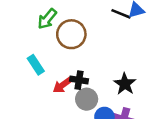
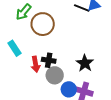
red arrow: (62, 85) -> (36, 64), turned -63

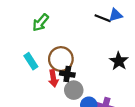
brown circle: (43, 24) -> (61, 59), moved
black star: (85, 63) -> (119, 61), moved

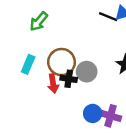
cyan rectangle: (31, 61) -> (28, 64), turned 56
gray circle: (74, 90) -> (87, 72), moved

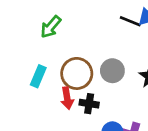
gray circle: (87, 72) -> (112, 71), moved
black cross: (69, 79) -> (89, 104), moved

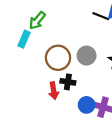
cyan rectangle: (38, 76) -> (24, 39), moved
red arrow: (67, 98) -> (54, 91), moved

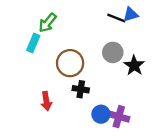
gray circle: (87, 56) -> (113, 52), moved
red arrow: (54, 91) -> (46, 101), moved

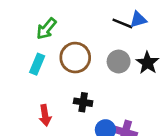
cyan rectangle: (33, 43) -> (37, 64), moved
brown circle: (70, 63) -> (75, 58), moved
black star: (134, 65) -> (147, 63), moved

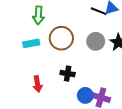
green arrow: (46, 29) -> (38, 15), turned -36
cyan rectangle: (37, 64) -> (31, 43), turned 56

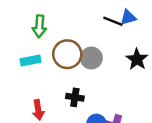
gray circle: (96, 41) -> (91, 58), moved

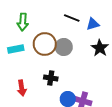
blue triangle: (128, 17) -> (93, 24), moved
black line: (113, 21) -> (72, 18), moved

